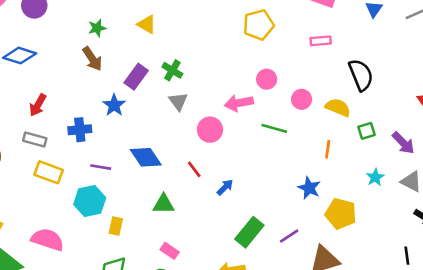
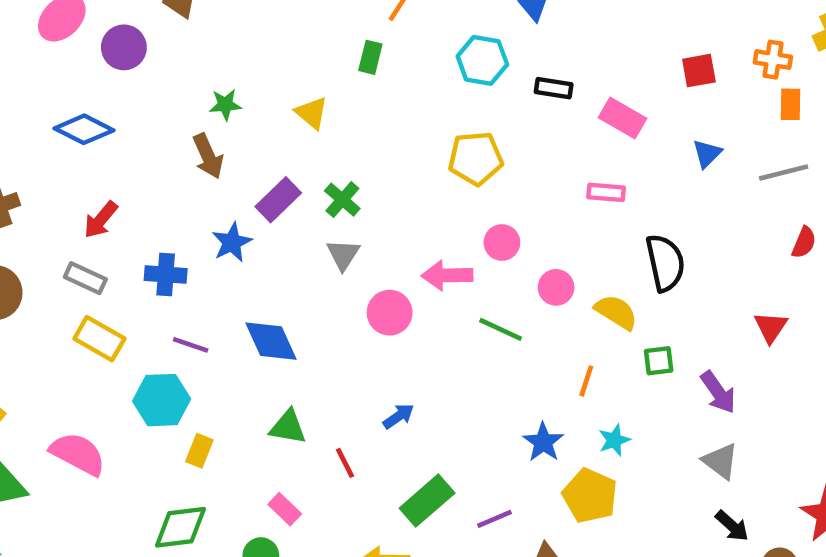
yellow pentagon: (258, 25) -> (476, 158), moved
red line: (194, 169) -> (345, 463), moved
cyan star: (375, 177) -> (614, 440), moved

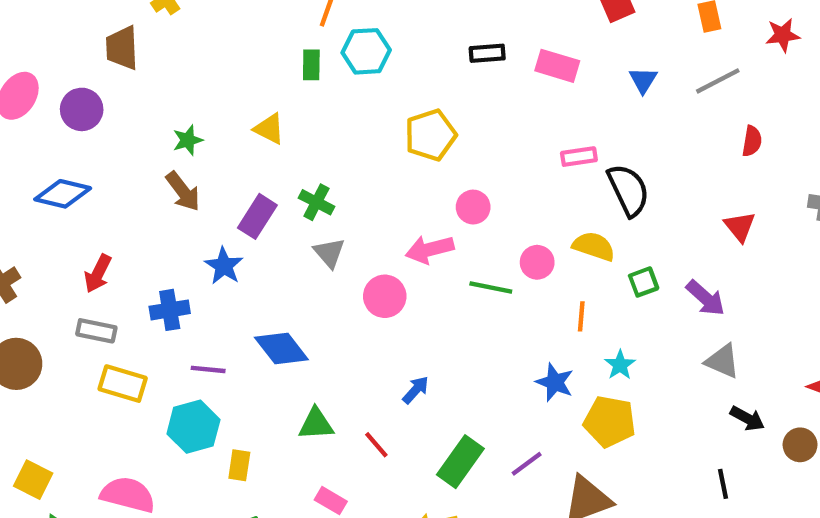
cyan hexagon: (482, 60) -> (366, 51), moved
pink rectangle: (606, 192) -> (579, 157), moved
pink circle: (556, 287) -> (537, 262), moved

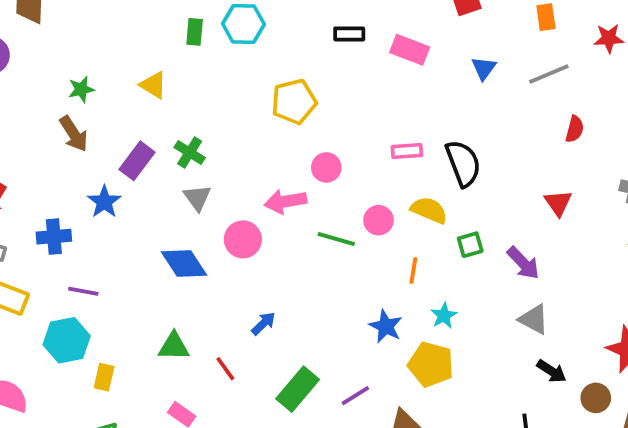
pink rectangle: (579, 157) -> (407, 151), moved
blue diamond: (281, 349) -> (184, 264), moved

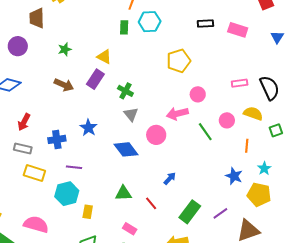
green star: (81, 89) -> (65, 49), moved
brown arrow: (74, 134) -> (64, 85), turned -30
purple rectangle: (137, 161) -> (95, 79), moved
blue star: (104, 202) -> (88, 128), moved
green line: (336, 239) -> (205, 132), turned 42

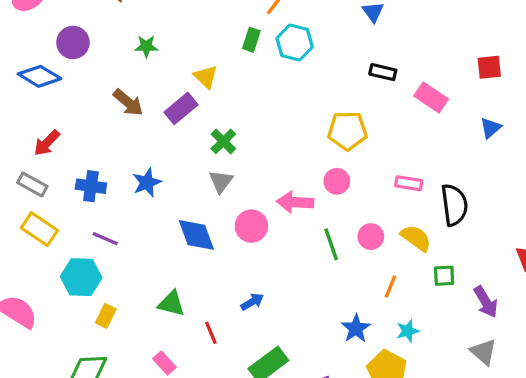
purple circle: (18, 46) -> (73, 42), moved
yellow pentagon: (179, 61) -> (347, 131), moved

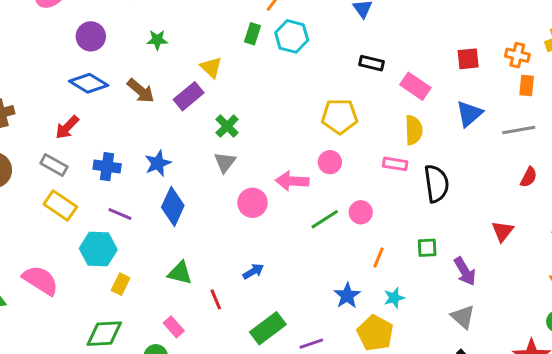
blue diamond: (40, 76) -> (89, 83), moved
blue triangle: (491, 128) -> (469, 114), size x1.4
blue diamond: (196, 235) -> (173, 206), moved, turned 45
yellow semicircle: (416, 238) -> (414, 130), moved, turned 52
green line: (331, 244) -> (325, 219), turned 76

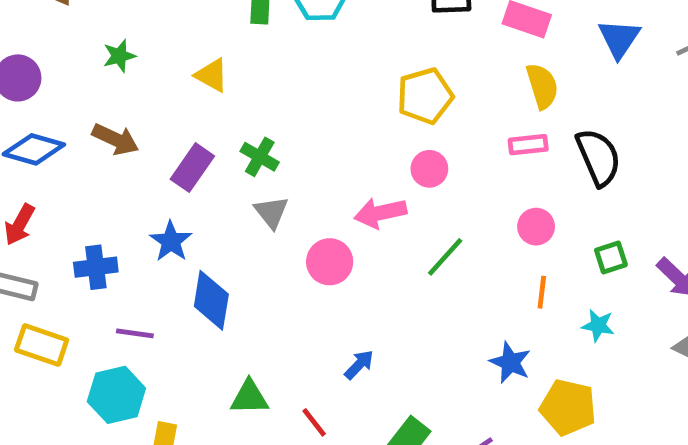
purple rectangle: (189, 96) -> (192, 168), moved
pink circle: (361, 212) -> (536, 227), moved
cyan star: (394, 298) -> (598, 325), moved, turned -30

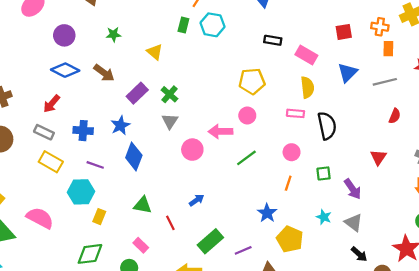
cyan star: (598, 325) -> (324, 217), moved

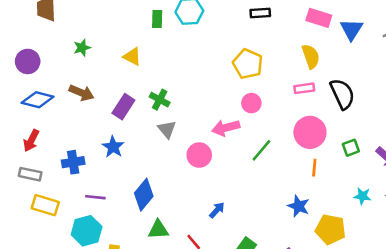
pink rectangle: (306, 55) -> (319, 18), moved
yellow pentagon: (252, 81) -> (248, 64), turned -30
pink circle: (292, 152) -> (310, 132), size x1.6
blue diamond: (134, 157) -> (144, 195), moved, turned 32

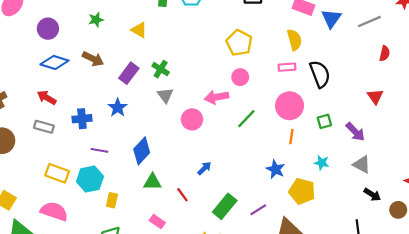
red arrow: (31, 141) -> (47, 98), turned 90
cyan star: (362, 196) -> (322, 163), moved
yellow rectangle: (45, 205) -> (57, 173), moved

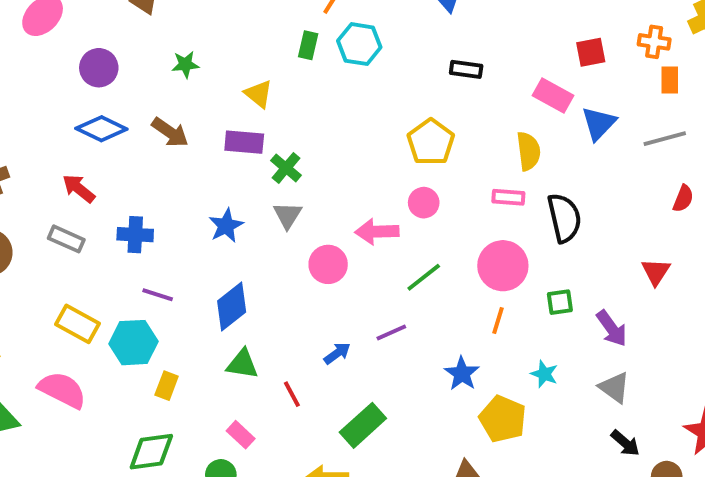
purple rectangle: (129, 73) -> (244, 142), moved, turned 50
blue star: (118, 108) -> (226, 226), moved
purple line: (258, 210) -> (391, 333), moved

